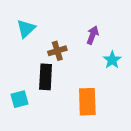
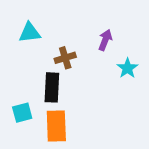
cyan triangle: (26, 29) -> (30, 33), turned 36
orange rectangle: (87, 102) -> (56, 126), moved

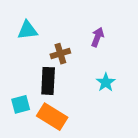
cyan star: (127, 68) -> (106, 82), moved
orange rectangle: (56, 126) -> (52, 117), turned -56

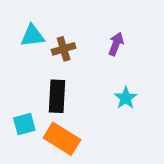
brown cross: (60, 54) -> (64, 49), moved

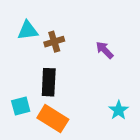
purple arrow: (116, 44) -> (105, 50), moved, turned -66
cyan star: (126, 98) -> (119, 110), moved

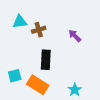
black rectangle: (49, 82) -> (46, 60), moved
cyan star: (119, 110) -> (75, 90), moved

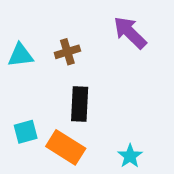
cyan triangle: (20, 22) -> (20, 55), moved
purple arrow: (75, 36) -> (130, 33), moved, size x1.5

